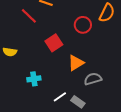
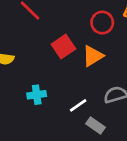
orange triangle: (76, 63) -> (93, 56), moved
white line: (60, 97) -> (78, 105), moved

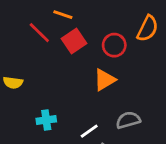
red square: (63, 47) -> (74, 41), moved

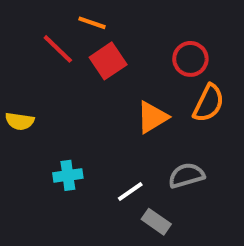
orange semicircle: (148, 28) -> (209, 103), moved
red circle: (114, 45) -> (190, 59), moved

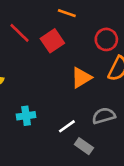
orange line: (92, 23) -> (67, 13), moved

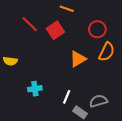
gray semicircle: (104, 116) -> (98, 101), moved
white line: (67, 126) -> (67, 97), turned -32

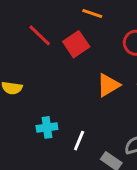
white line: (67, 97) -> (79, 141), moved

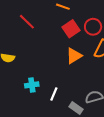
red square: (76, 44) -> (71, 29), moved

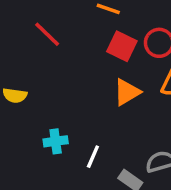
red square: (71, 29) -> (122, 46), turned -30

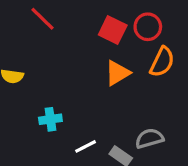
white line: (93, 157) -> (86, 146), moved, turned 40

